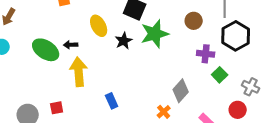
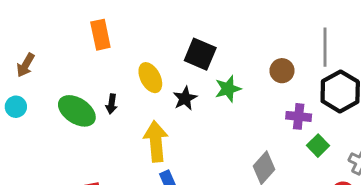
green star: (155, 34) -> (228, 89), size x0.7
black arrow: (71, 45) -> (112, 104), turned -80
yellow arrow: (79, 72) -> (156, 141), moved

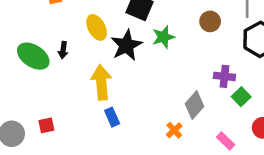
black star: (185, 98) -> (126, 45), size x1.5
purple cross: (299, 116) -> (224, 76), moved
green square: (318, 146) -> (241, 97), moved

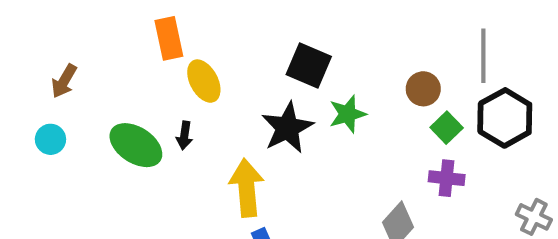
yellow ellipse: (97, 27) -> (204, 81), moved
green square: (241, 97) -> (447, 128), moved

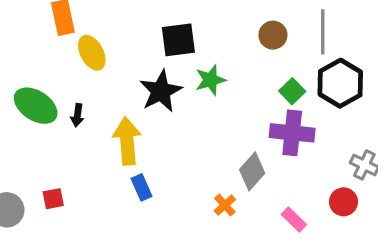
black square: (309, 66) -> (178, 40), turned -30
brown circle: (423, 89) -> (273, 35), moved
black arrow: (184, 135) -> (77, 115), moved
purple cross: (447, 178) -> (292, 133), size x1.5

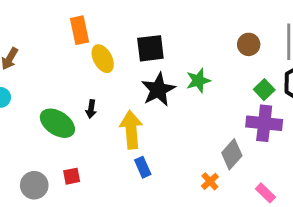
black square: (178, 40) -> (150, 48), moved
green ellipse: (36, 106) -> (57, 123), moved

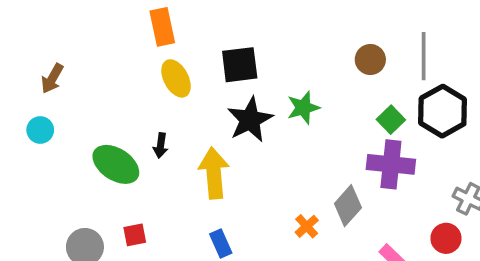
orange rectangle: (79, 30) -> (162, 27), moved
blue rectangle: (143, 167) -> (221, 243), moved
orange cross: (210, 181) -> (307, 226), moved

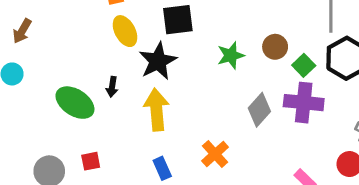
brown circle: (370, 60) -> (275, 47), moved
black star: (250, 120) -> (158, 61), moved
gray diamond: (348, 206) -> (259, 110), moved
orange cross: (307, 226) -> (215, 154), moved, size x1.4

